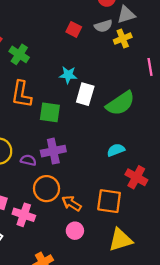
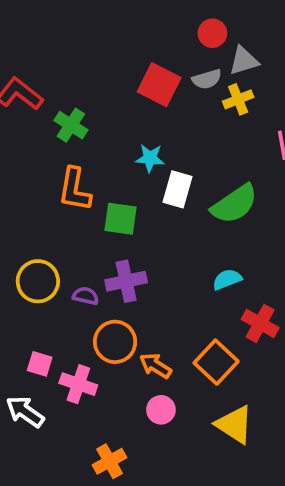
red square: (74, 29) -> (159, 85), size x1.6
orange square: (109, 201) -> (216, 362), turned 35
yellow triangle: (120, 240) -> (234, 425), turned 50

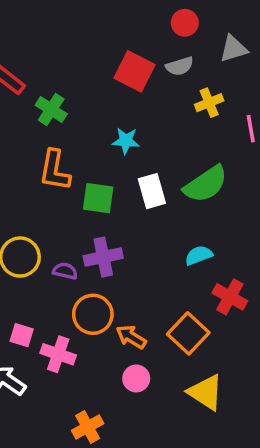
gray triangle: (244, 61) -> (233, 49), moved
yellow cross: (238, 99) -> (209, 103), moved
white rectangle: (177, 189) -> (152, 191), moved, turned -32

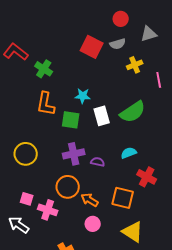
cyan star: (126, 141) -> (83, 96), moved
purple semicircle: (65, 271) -> (98, 162), moved
orange square: (188, 333) -> (123, 198), turned -30

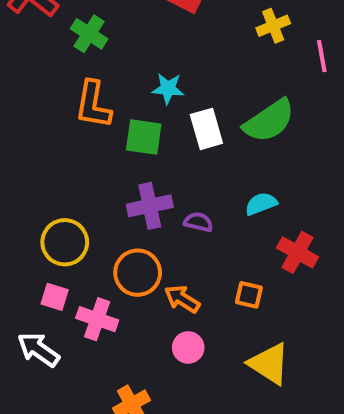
yellow circle: (26, 154) -> (65, 242), moved
orange square: (123, 198) -> (249, 295), size x0.6

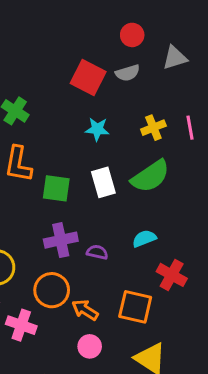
yellow cross: (273, 26) -> (153, 128), moved
cyan star: (168, 88) -> (97, 129), moved
orange square: (249, 295) -> (135, 307), size x1.6

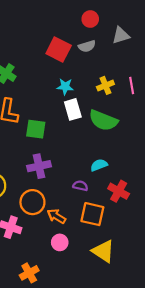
green semicircle: (150, 176) -> (103, 120), turned 56
white rectangle: (103, 182) -> (73, 109), moved
purple semicircle: (97, 252) -> (80, 186), moved

